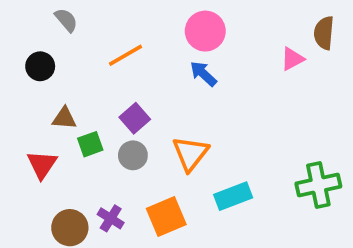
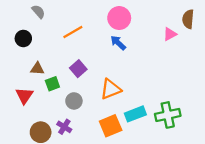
orange triangle: (190, 153) -> (111, 89), turned 30
gray circle: (133, 155) -> (74, 101), moved
green cross: (318, 185) -> (168, 115), moved
orange square: (166, 217) -> (111, 126), moved

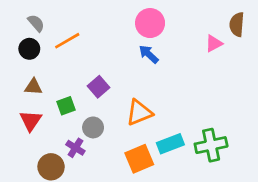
gray semicircle: (38, 12) -> (36, 23), moved
orange line: (73, 32) -> (67, 41), moved
brown triangle: (37, 69) -> (33, 87), moved
purple cross: (64, 127) -> (75, 148), moved

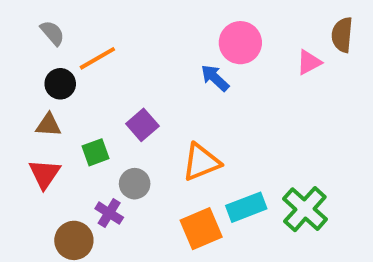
pink circle: (150, 23) -> (240, 43), moved
black circle: (29, 49) -> (60, 84), moved
green cross: (211, 145) -> (305, 209), turned -36

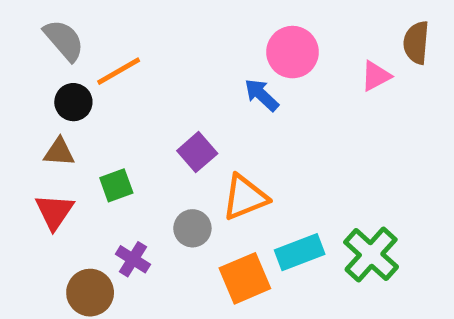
gray semicircle: (52, 33) -> (64, 40), size x1.4
purple square: (142, 125) -> (197, 152), moved
gray circle: (135, 184) -> (192, 228), moved

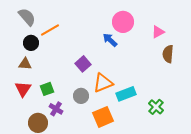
brown semicircle: (416, 43) -> (168, 54), moved
green square: (116, 185) -> (47, 89), moved
cyan rectangle: (300, 252) -> (126, 94), moved
green cross: (371, 254) -> (156, 107), size x0.7

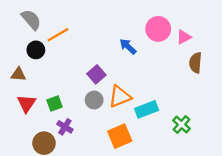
pink circle: (123, 22) -> (158, 29), moved
brown triangle: (25, 64) -> (18, 74), moved
gray circle: (81, 96) -> (94, 100), moved

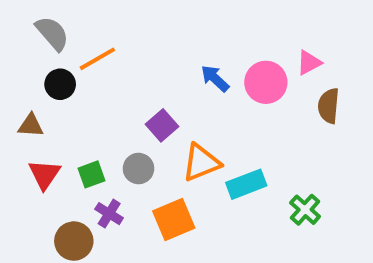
pink circle: (158, 29) -> (266, 82), moved
gray circle: (94, 100) -> (138, 169), moved
orange square: (120, 136) -> (174, 219), moved

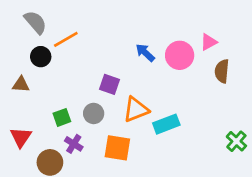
purple square: (162, 125) -> (109, 84), turned -30
red triangle: (44, 174) -> (21, 137), moved
green cross: (305, 210) -> (236, 141), moved
orange square: (174, 219) -> (117, 148), turned 32

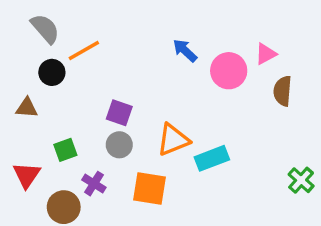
blue arrow: (145, 53) -> (185, 51), moved
purple square: (109, 84) -> (119, 113), moved
green square: (62, 117) -> (65, 150), moved

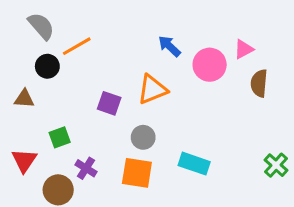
orange triangle: (173, 140) -> (152, 89), moved
gray circle: (119, 145) -> (143, 137), moved
cyan rectangle: (212, 158) -> (194, 164), moved, turned 40

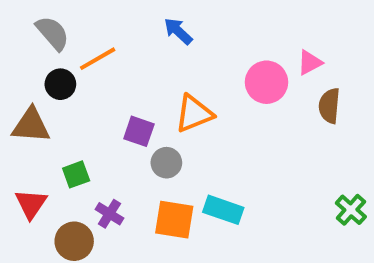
blue arrow: (169, 46) -> (178, 31), moved
brown triangle: (24, 99) -> (31, 125), size x1.5
gray circle: (143, 137) -> (166, 163), moved
cyan rectangle: (194, 164) -> (223, 210), moved

